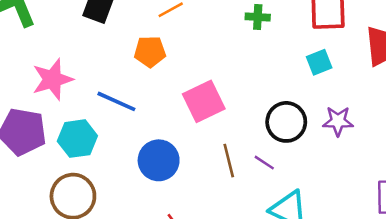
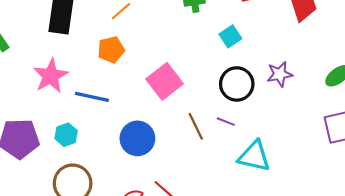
cyan square: (319, 62) -> (230, 36), moved
pink star: (52, 79) -> (51, 76), moved
cyan hexagon: (77, 139) -> (66, 135), size x0.7

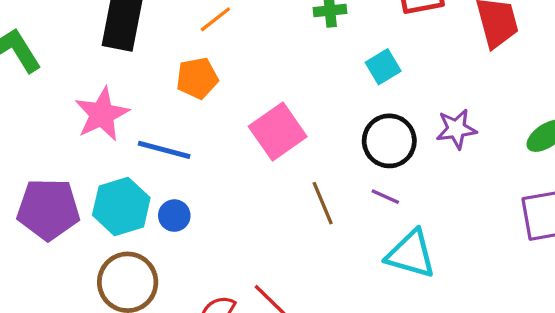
purple line: (226, 122) -> (385, 197), moved
cyan hexagon: (66, 135) -> (121, 206), size x1.6
blue circle: (137, 138) -> (174, 216), moved, size x0.6

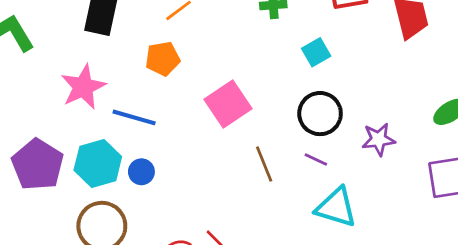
purple star: (456, 129) -> (379, 139), moved
purple pentagon: (48, 209) -> (38, 165), turned 30

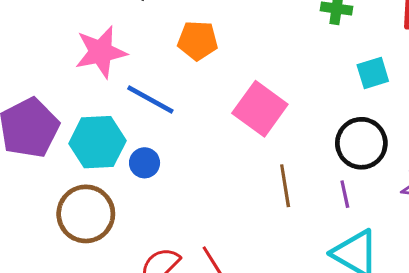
pink square: (228, 104) -> (260, 109), turned -33
purple line: (316, 159) -> (345, 194), turned 40

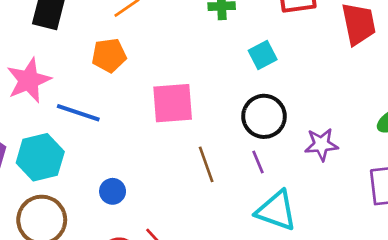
pink square: (260, 109) -> (173, 103), turned -30
blue circle: (145, 163) -> (113, 191), moved

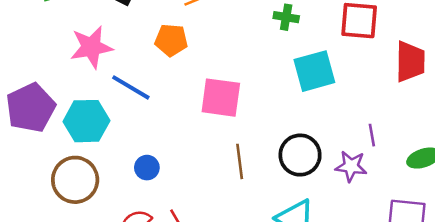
cyan square: (263, 55) -> (314, 71), size x1.6
black circle: (264, 116) -> (300, 155), moved
purple line: (258, 162) -> (372, 135), moved

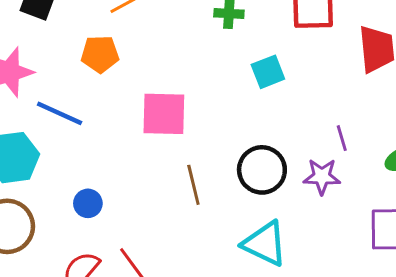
cyan square: (314, 71) -> (268, 72), size x0.7

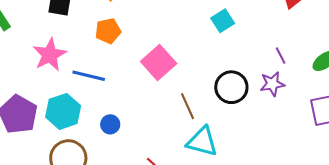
pink square: (164, 114) -> (159, 63), turned -32
blue circle: (88, 203) -> (110, 124), moved
cyan triangle: (265, 244) -> (202, 141), moved

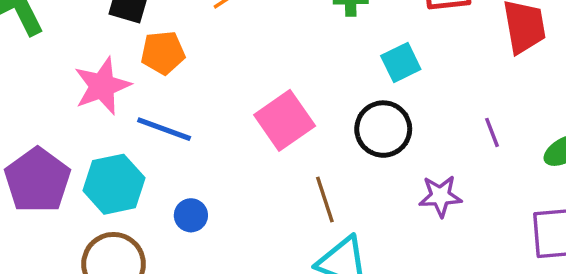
orange pentagon: (108, 31) -> (163, 53), moved
purple star: (272, 84) -> (440, 196), moved
black circle: (231, 87) -> (383, 129), moved

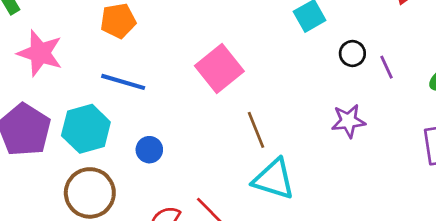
pink star: (102, 86) -> (40, 53), moved, turned -30
black circle: (383, 129) -> (352, 53), moved, size x0.6

